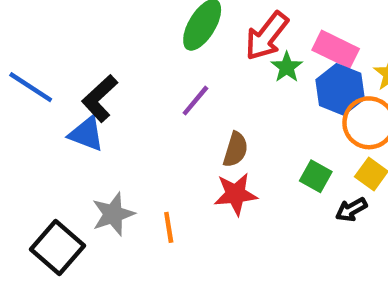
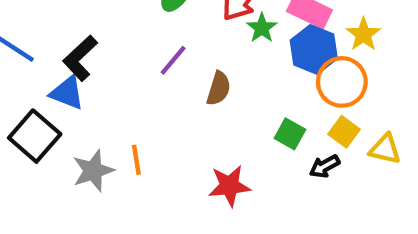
brown semicircle: (236, 150) -> (219, 88), moved
red star: (236, 194) -> (229, 186), moved
orange line: (169, 227) -> (136, 160), moved
black square: (57, 247) -> (35, 136), moved

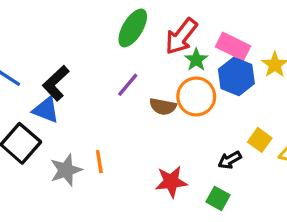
orange circle: (342, 82) -> (196, 96), moved
brown semicircle: (219, 88) -> (163, 107), turned 84
green square: (290, 134) -> (218, 198), moved
black arrow: (325, 166) -> (230, 160), moved

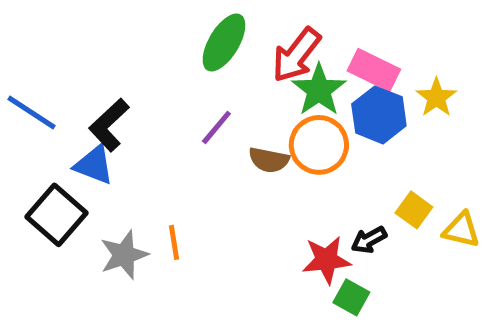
green star: (196, 60) -> (319, 90), size x1.5
red star: (171, 182) -> (326, 260), moved

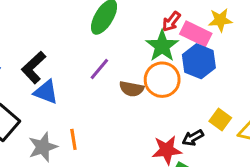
red arrow: (296, 55) -> (171, 22), moved, size x0.6
yellow star: (436, 97) -> (220, 20), moved, turned 30
blue triangle: (94, 165) -> (46, 92), moved

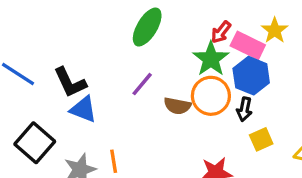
yellow star: (220, 20) -> (275, 30), turned -30
black L-shape: (34, 67) -> (70, 82), turned -72
yellow square: (220, 119) -> (261, 139), moved, turned 30
black arrow: (193, 138) -> (244, 109), moved, turned -50

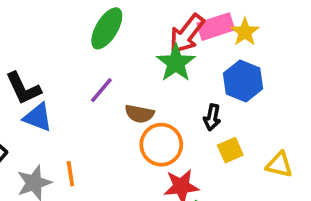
red arrow: (221, 32) -> (187, 34), size x1.6
pink rectangle: (248, 45) -> (216, 27), moved, turned -44
blue hexagon: (251, 76) -> (243, 81), moved
orange circle: (211, 96) -> (161, 145), moved

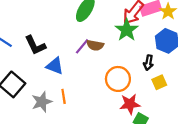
brown semicircle: (139, 114) -> (95, 45), moved
blue triangle: (38, 117) -> (55, 66), moved

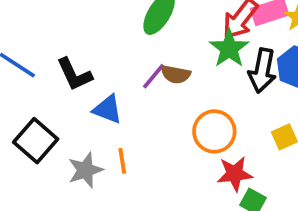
black arrow: (148, 63) -> (262, 71), moved, size x1.6

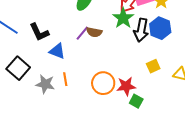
orange circle: (214, 131) -> (103, 83), moved
gray star: (85, 170) -> (45, 84), turned 30

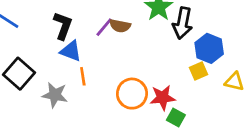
blue hexagon: (160, 28) -> (209, 48), moved
black L-shape: (39, 32) -> (63, 26), moved, turned -135
orange line: (65, 79) -> (83, 76), moved

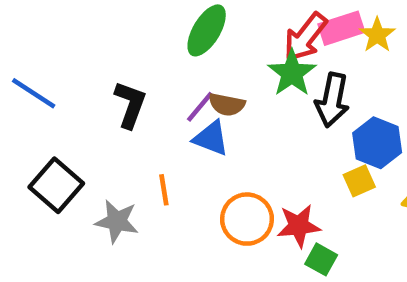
blue triangle: (71, 51) -> (211, 138), moved

